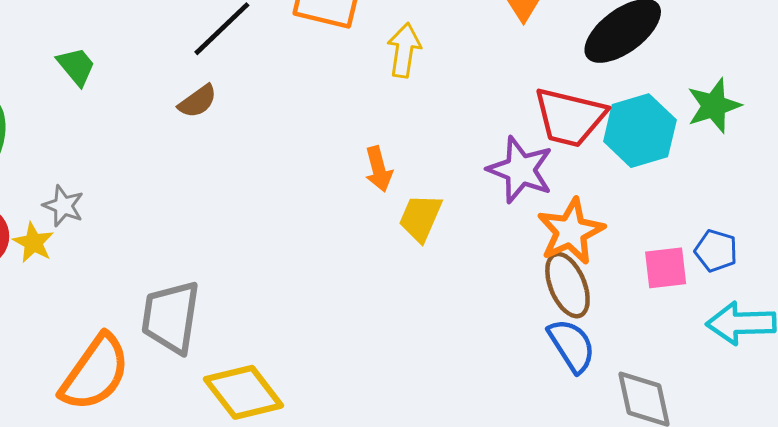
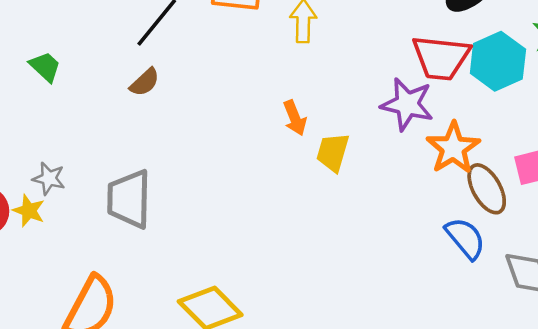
brown ellipse: (567, 285) -> (487, 189), moved
gray trapezoid: (171, 317) -> (129, 199), moved

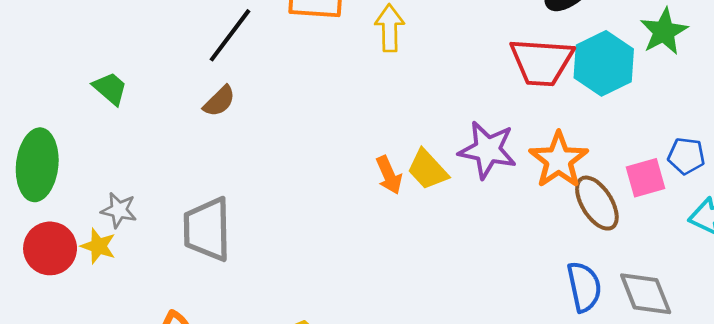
purple star: (407, 104) -> (487, 150), moved
orange arrow: (295, 118) -> (389, 175), moved
yellow trapezoid: (333, 152) -> (427, 170), turned -57
blue semicircle: (465, 238) -> (584, 287), moved, turned 30

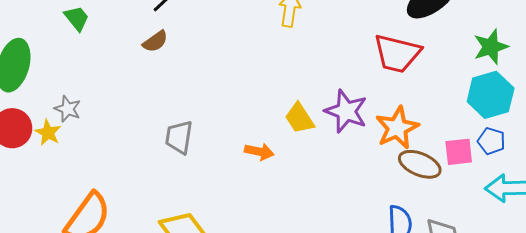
cyan hexagon: (604, 63) -> (491, 95), moved
orange arrow: (389, 175) -> (259, 152), moved, turned -64
brown ellipse: (597, 203) -> (420, 164), turned -45
gray trapezoid: (207, 229) -> (179, 137), moved, size x0.7

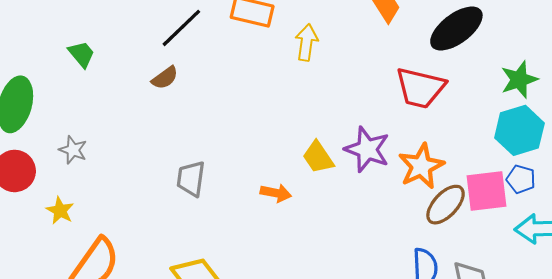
yellow star: (48, 133) -> (60, 211), moved
pink square: (459, 152) -> (486, 191), size x1.4
brown ellipse: (420, 164) -> (446, 205), turned -69

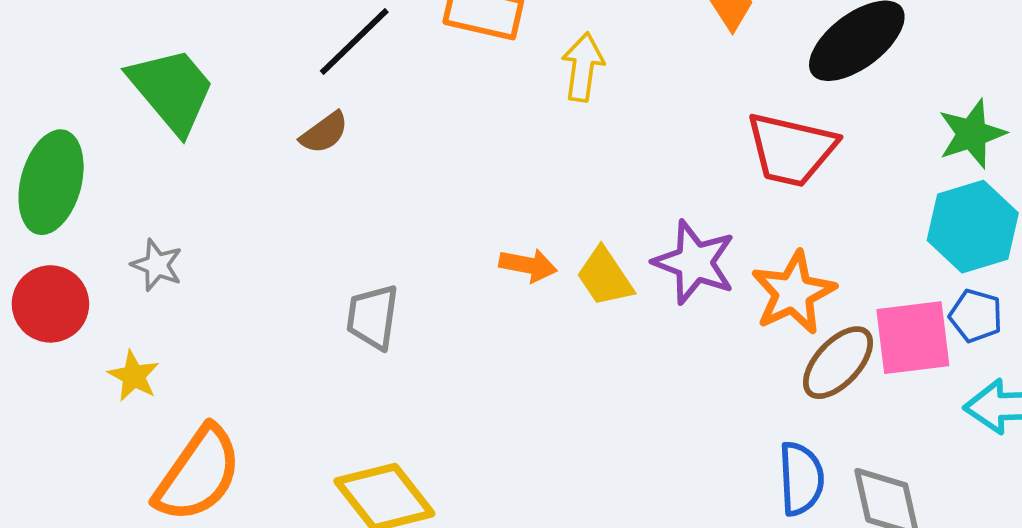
green trapezoid: (82, 54) -> (172, 90), size x1.8
orange arrow: (276, 193) -> (528, 265), moved

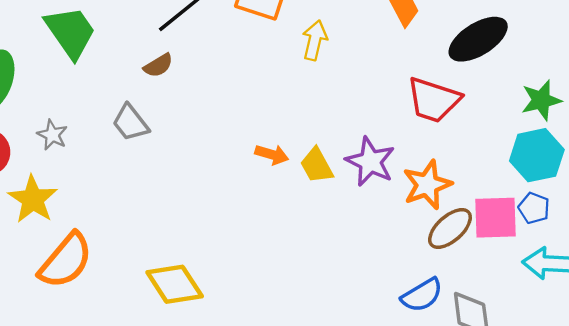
gray trapezoid: (373, 317) -> (130, 123), moved, turned -51
yellow star: (134, 376) -> (33, 199), size x1.6
blue semicircle: (801, 479) -> (422, 295), turned 57

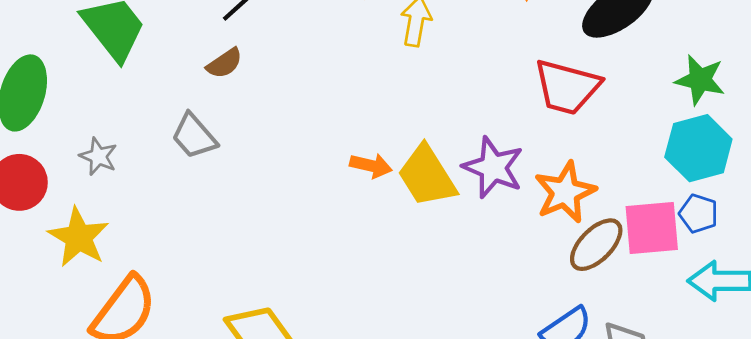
green star: (541, 100) -> (700, 80), turned 30
yellow trapezoid: (317, 166) -> (427, 176), size x1.4

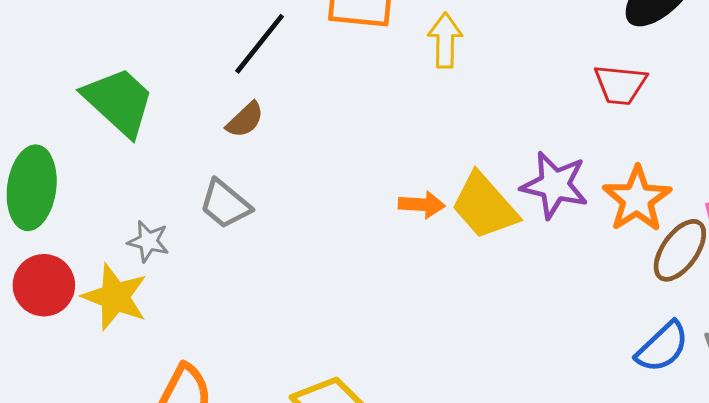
red trapezoid: (567, 87) -> (620, 85), size x0.7
gray star: (98, 156) -> (148, 241), moved
yellow star: (79, 237) -> (115, 297), moved

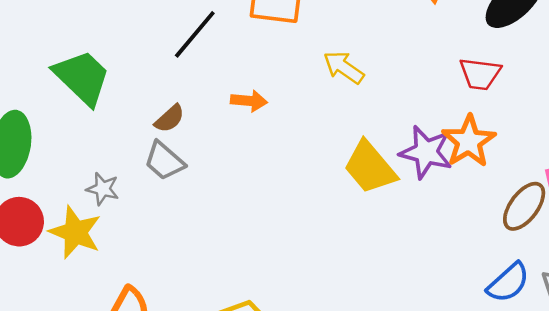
yellow arrow: (445, 40) -> (344, 67), moved, turned -57
brown semicircle: (245, 120) -> (170, 119), moved
orange star: (637, 199) -> (469, 141), moved
orange arrow: (422, 205) -> (249, 101), moved

